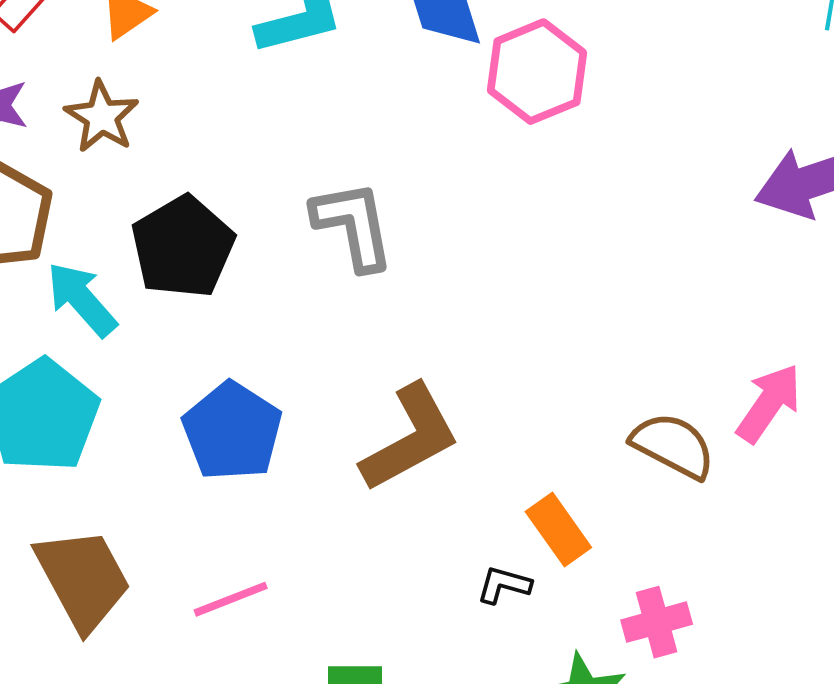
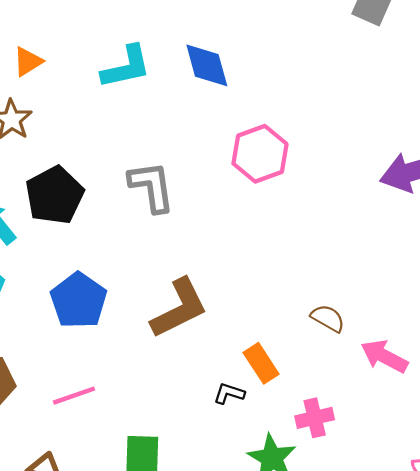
pink hexagon: (537, 72) -> (260, 154), moved
pink arrow: (769, 403) -> (384, 356), moved, turned -99
brown semicircle: (673, 446) -> (328, 318), size x0.7

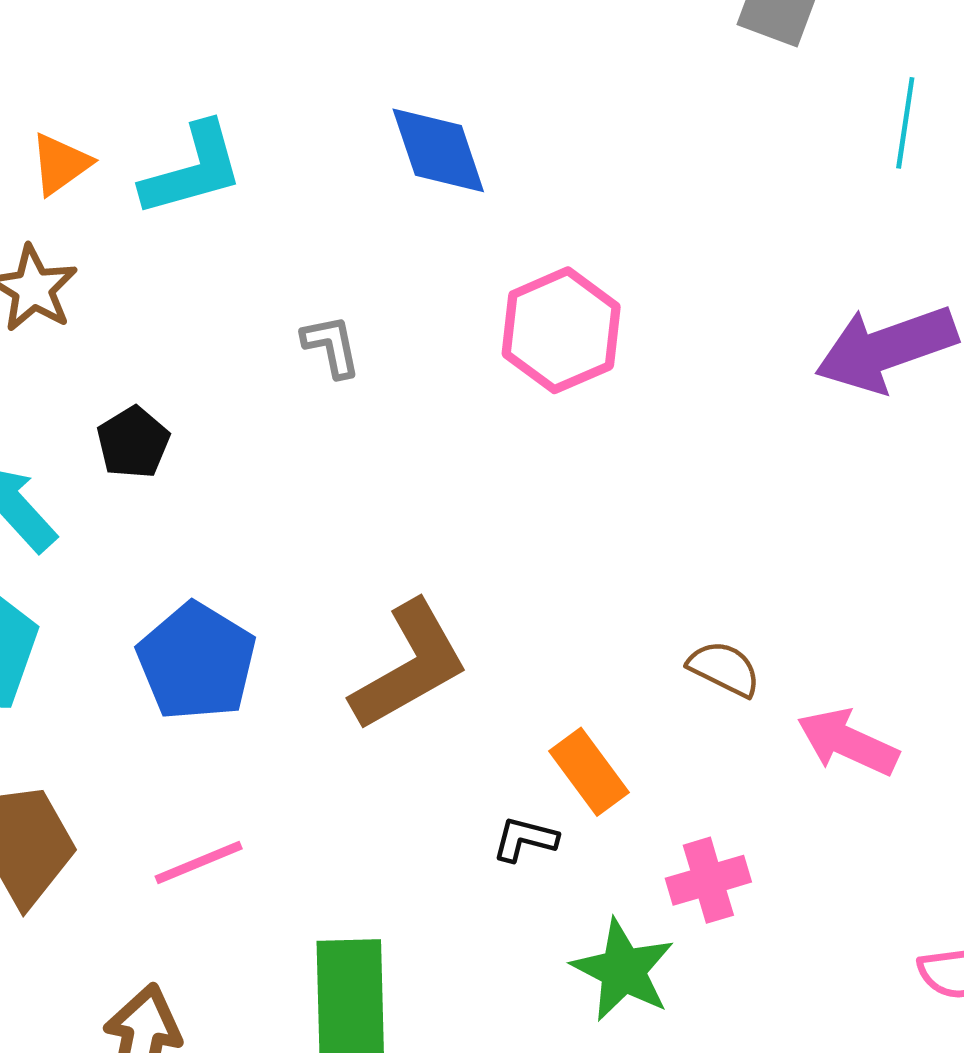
cyan L-shape: (126, 67) -> (193, 170), moved
gray L-shape: (152, 187) -> (331, 346), moved, size x0.6
black pentagon: (55, 195) -> (133, 442), size x0.6

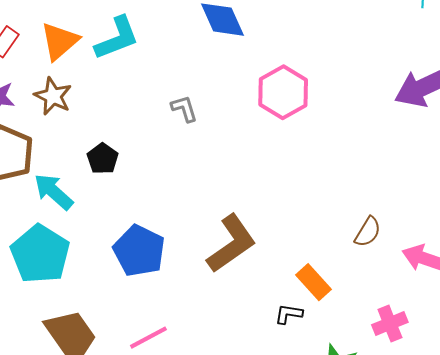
orange triangle: (60, 164) -> (60, 41), size x1.4
brown semicircle: (724, 669) -> (368, 232), turned 100
pink cross: (708, 880) -> (390, 323), moved

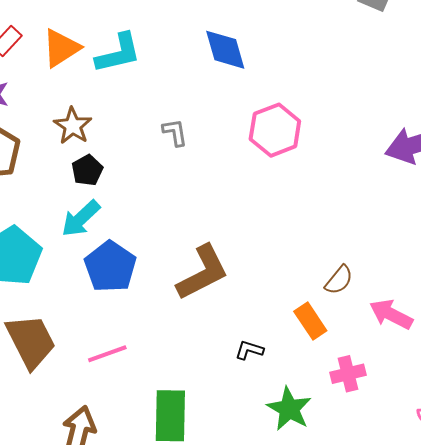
brown star: (53, 96) -> (73, 126), moved
cyan arrow: (54, 192) -> (81, 219), moved, turned -93
orange rectangle: (313, 282) -> (310, 321), moved

